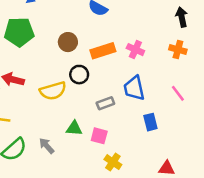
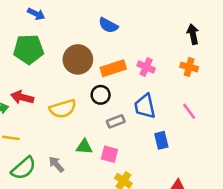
brown circle: (68, 42) -> (78, 59), size x1.5
black circle: (79, 75) -> (101, 95), moved

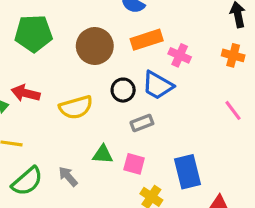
orange rectangle: (113, 68) -> (147, 40), moved
blue trapezoid: (145, 106) -> (158, 85), moved, turned -48
blue rectangle: (161, 140) -> (188, 172), moved, size x1.5

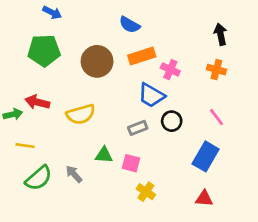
black circle: (123, 90) -> (172, 121), moved
blue rectangle: (188, 172) -> (206, 156), moved, turned 44

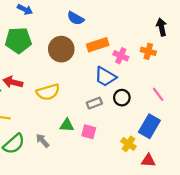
blue semicircle: (130, 25) -> (76, 18), moved
orange cross: (216, 70) -> (148, 51), moved
yellow cross: (146, 192) -> (128, 144), moved

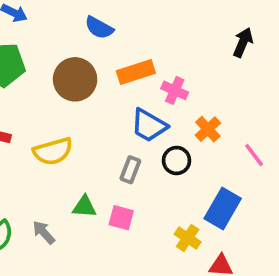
black arrow: (162, 27) -> (243, 42), turned 35
orange cross: (148, 51) -> (208, 129), moved, turned 32
pink line: (158, 94) -> (254, 155), moved
gray rectangle: (94, 103) -> (130, 170), turned -48

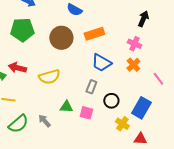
black arrow: (243, 42) -> (143, 19), moved
pink cross: (175, 90) -> (134, 44), moved
black circle: (177, 161) -> (111, 101), moved

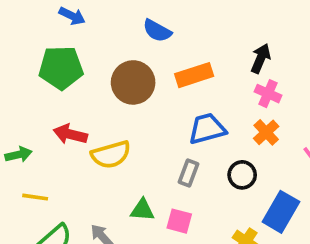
black arrow: (143, 19) -> (261, 58), moved
blue trapezoid: (101, 63) -> (207, 129), turned 135
red arrow: (17, 68) -> (70, 134), moved
black circle: (111, 101) -> (242, 175), moved

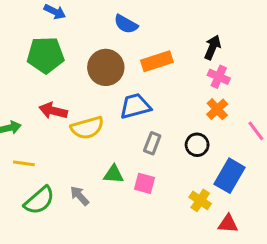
blue trapezoid: (207, 129) -> (135, 106), moved

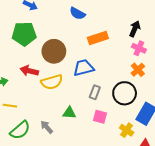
brown circle: (106, 67) -> (54, 51), moved
black circle: (197, 145) -> (125, 93), size x1.5
pink square: (144, 183) -> (100, 117), moved

